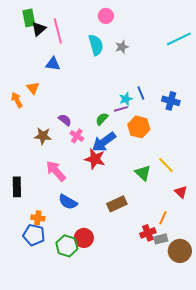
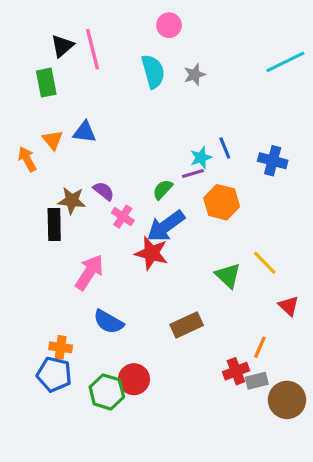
green rectangle: (29, 18) -> (46, 83), moved
blue triangle: (53, 64) -> (85, 132), moved
brown star: (43, 136) -> (72, 201), moved
pink arrow: (56, 171) -> (89, 272), turned 75
black rectangle: (17, 187) -> (54, 225), moved

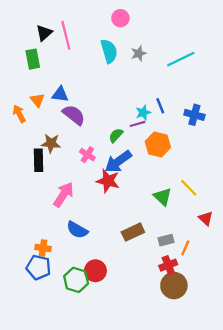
cyan line: (285, 62) -> (181, 59), moved
purple semicircle: (104, 191) -> (74, 115), moved, size x1.5
gray rectangle: (257, 381) -> (166, 240), moved
brown circle: (287, 400) -> (174, 286), moved

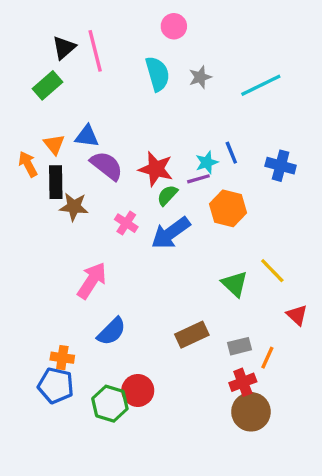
green rectangle: (33, 59) -> (48, 85), turned 60
black rectangle: (39, 160) -> (56, 182), moved
red star: (108, 181) -> (156, 169), moved
blue semicircle: (77, 230) -> (112, 331), turned -75

